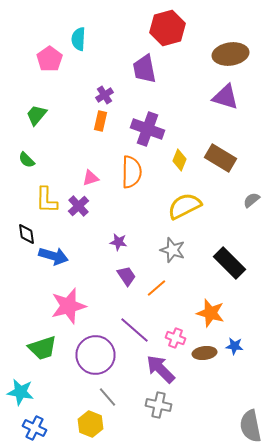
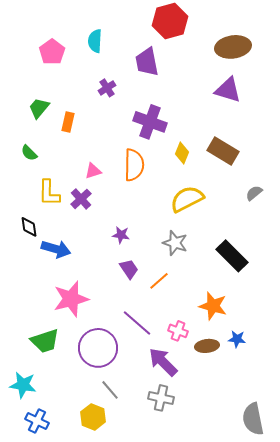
cyan semicircle: (78, 39) -> (95, 41), moved
orange rectangle: (100, 121) -> (68, 122), moved

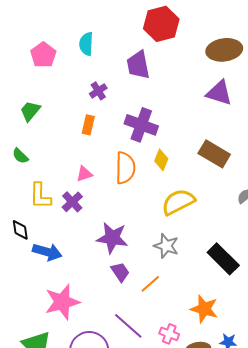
orange rectangle: (68, 122) -> (88, 125), moved
yellow diamond: (182, 153) -> (161, 160), moved
purple star: (121, 235) -> (112, 238), size x1.8

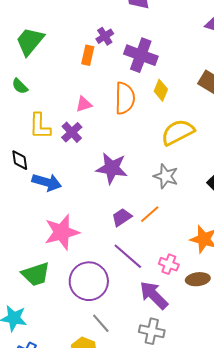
purple cross: (98, 91) -> (105, 36), moved
green trapezoid: (30, 111) -> (30, 41), size x1.4
purple trapezoid: (120, 272) -> (122, 217), moved, turned -90

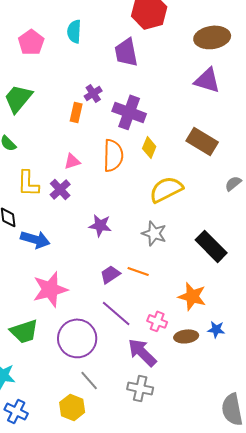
purple star: (112, 168) -> (100, 225), size x0.7
orange line: (150, 214) -> (138, 271), turned 60

